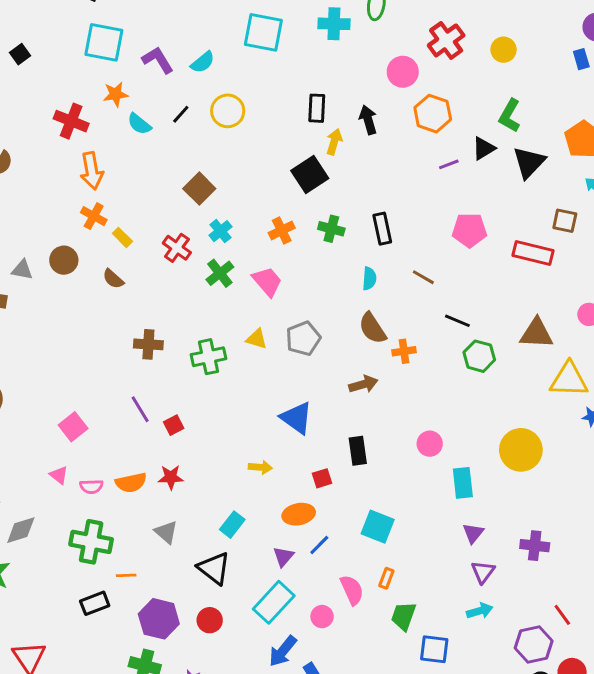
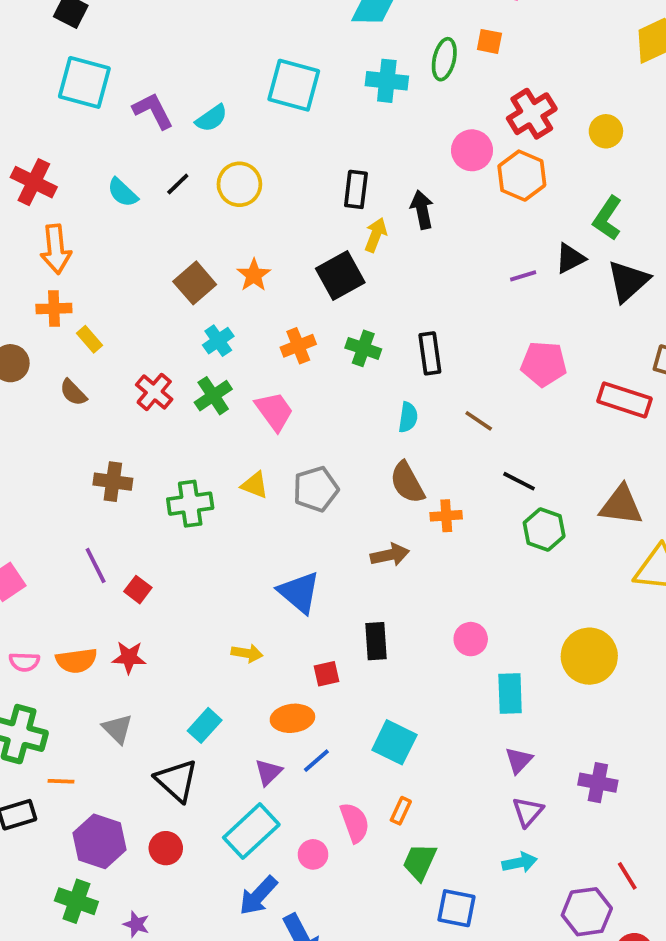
orange star: (116, 94) -> (254, 275), moved, turned -30
orange hexagon: (433, 114) -> (522, 176), moved
orange cross: (94, 216) -> (54, 309), turned -35
red cross: (177, 248) -> (154, 392), moved
red square: (174, 425) -> (138, 590), turned -30

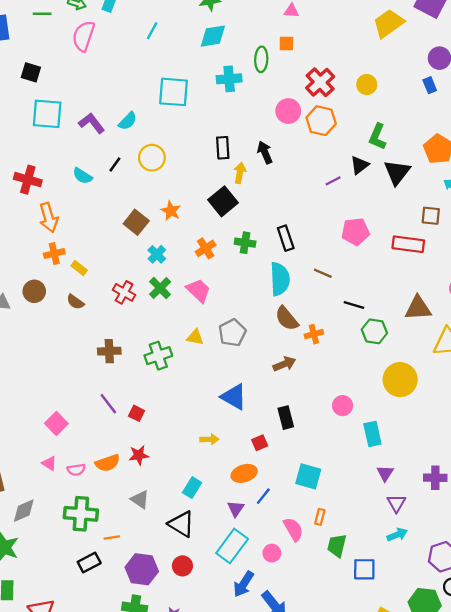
cyan semicircle: (408, 417) -> (280, 279), size x1.8
yellow circle: (589, 656) -> (400, 380), moved

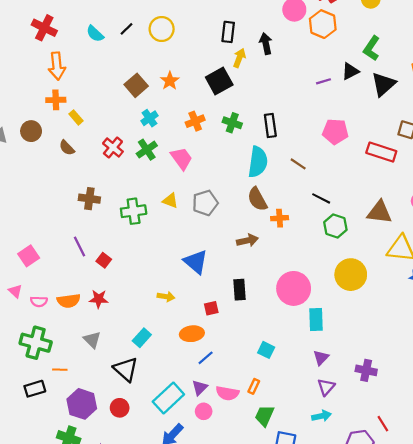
pink circle: (343, 406) -> (294, 288), size x1.8
cyan square: (308, 476) -> (266, 350), moved, size x0.7
purple triangle: (236, 509) -> (200, 388), moved
pink semicircle: (293, 529) -> (227, 393), turned 120

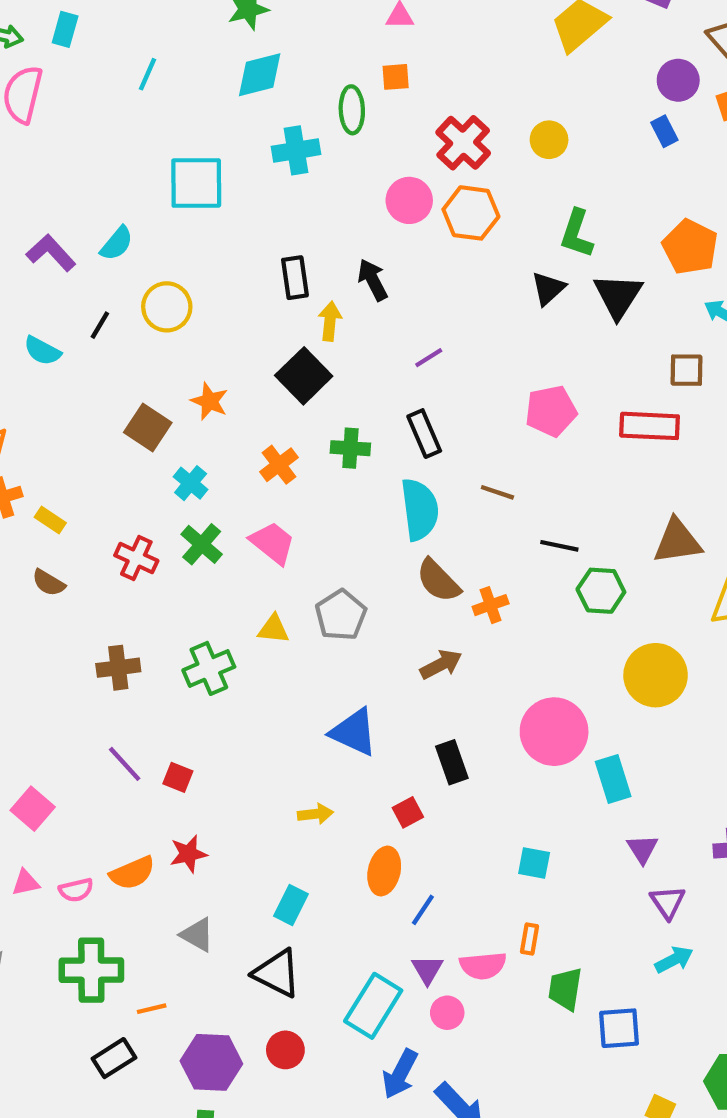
purple line: (323, 81) -> (429, 358), moved
pink triangle: (15, 291) -> (26, 883), turned -40
orange ellipse: (192, 334) -> (384, 871), turned -55

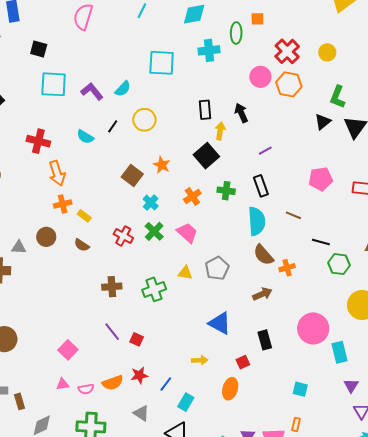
blue line: (423, 910) -> (166, 384), moved

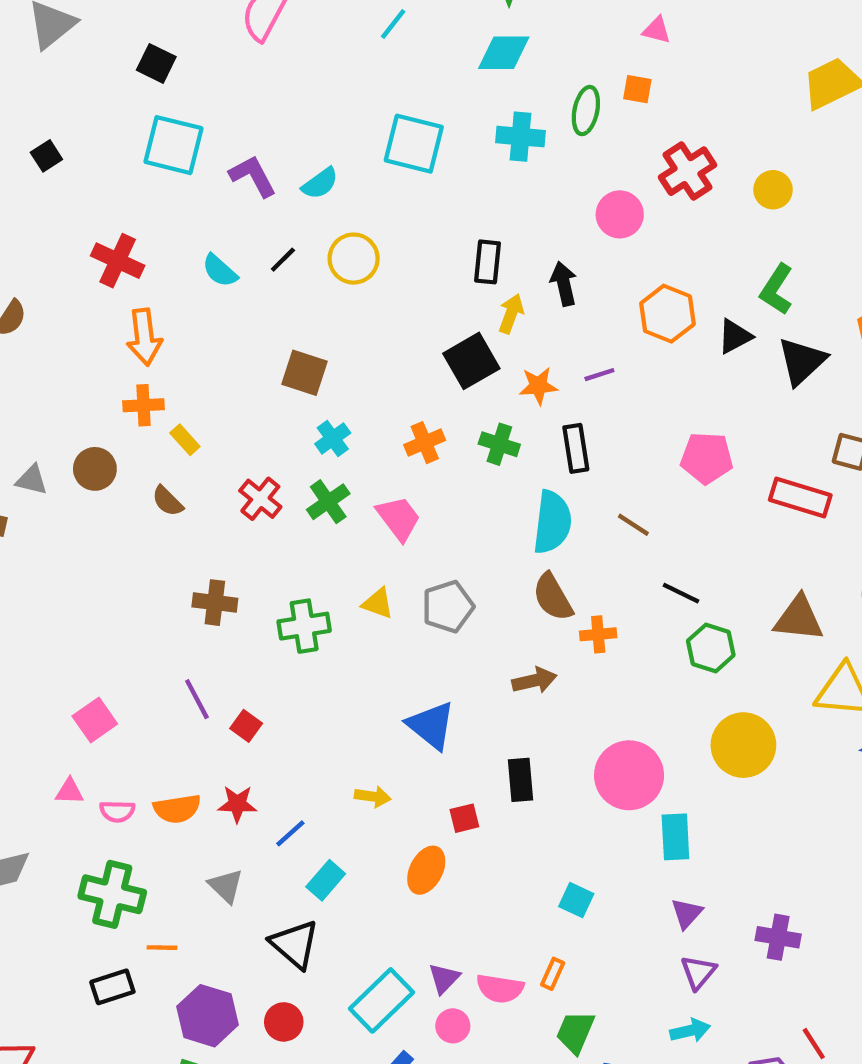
orange hexagon: (289, 84) -> (667, 314), moved
orange star: (162, 165) -> (538, 386), moved, turned 30
brown square: (132, 175) -> (304, 373), turned -30

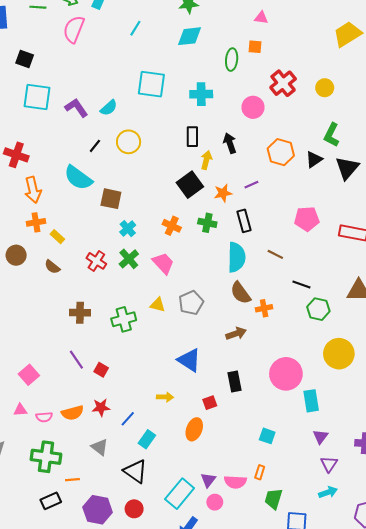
cyan cross: (521, 137) -> (201, 94), moved
cyan semicircle: (220, 271) -> (78, 178), moved, size x1.6
orange cross: (425, 443) -> (172, 226), turned -36

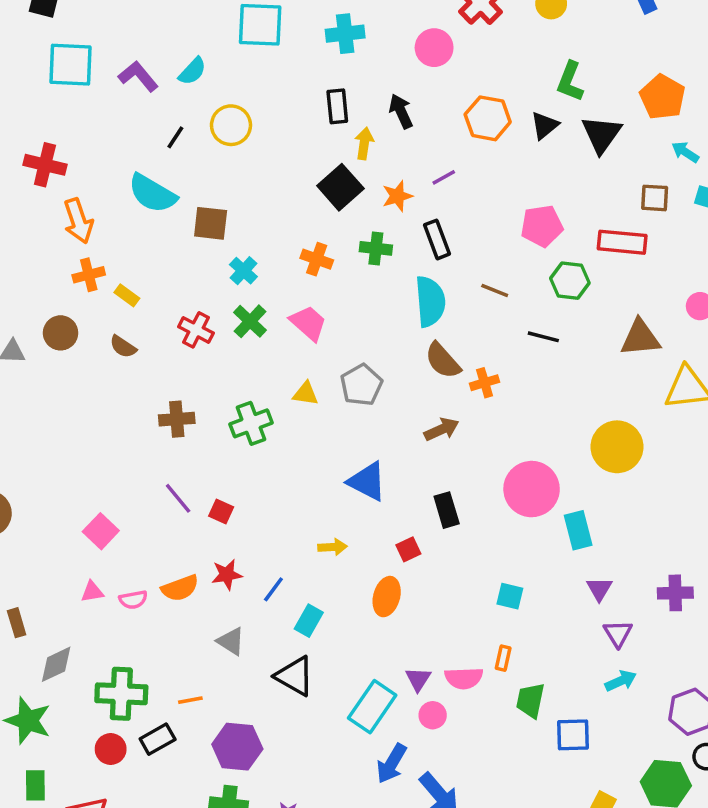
green hexagon: (318, 309) -> (570, 281), moved
green cross: (46, 457) -> (121, 694), moved
red circle: (134, 509) -> (111, 749), moved

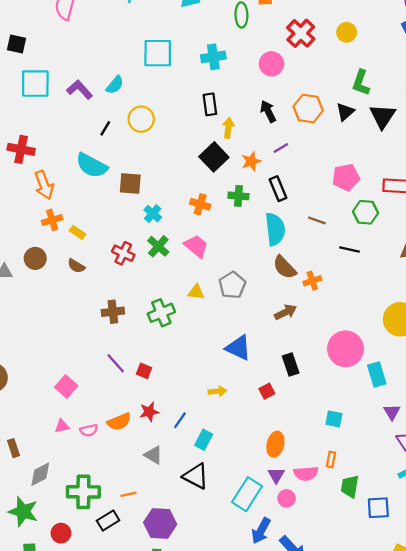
black arrow: (401, 111) -> (268, 111), moved
orange ellipse: (387, 597) -> (275, 444), moved
red circle: (111, 749) -> (61, 533), moved

